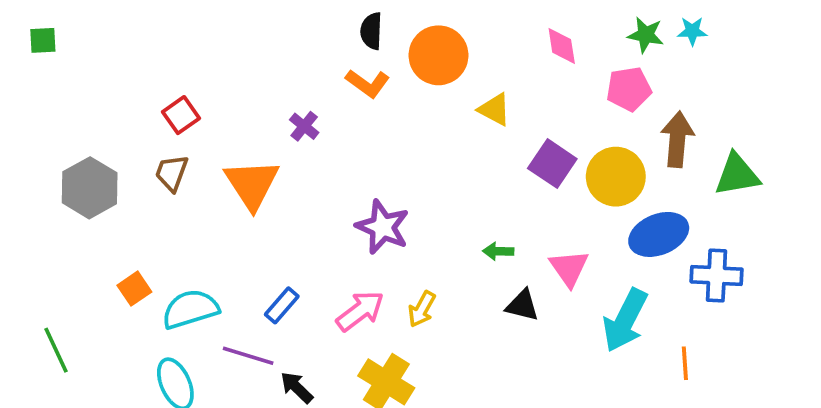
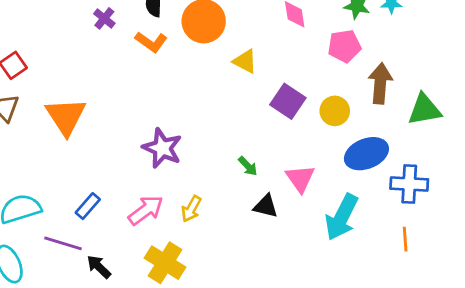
purple cross: (304, 126) -> (104, 18), moved
yellow circle: (616, 177) -> (335, 111), size x0.7
green arrow: (498, 251) -> (248, 166), turned -135
orange line: (685, 363) -> (405, 239), moved

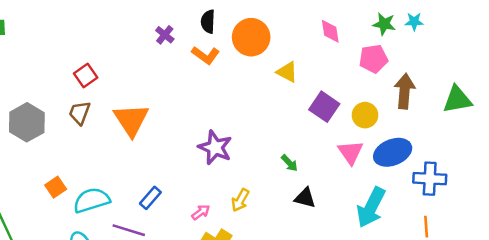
green triangle: (424, 110) -> (457, 100), moved
pink triangle: (300, 178) -> (351, 152), moved
pink arrow: (146, 210) -> (201, 212), moved, size x0.6

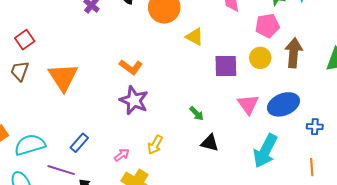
orange L-shape: (206, 55) -> (131, 67), moved
purple square: (324, 107) -> (226, 66), turned -35
yellow circle: (365, 115) -> (260, 58), moved
blue cross: (430, 179) -> (315, 127), size x0.6

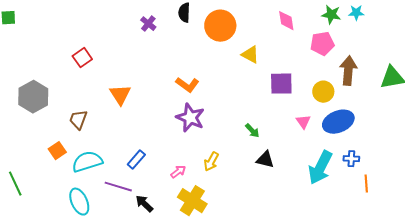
yellow circle: (260, 58) -> (323, 92), moved
brown trapezoid: (20, 71) -> (78, 120), moved
orange triangle: (63, 77) -> (120, 95), size x0.7
pink triangle: (248, 104) -> (303, 122), size x0.7
blue cross: (315, 127) -> (351, 159), moved

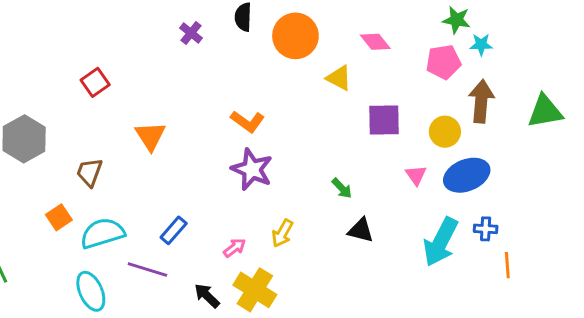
cyan star: (356, 13) -> (481, 45), moved
pink diamond: (286, 21) -> (375, 42), moved, turned -30
black arrow: (144, 204) -> (207, 296), moved

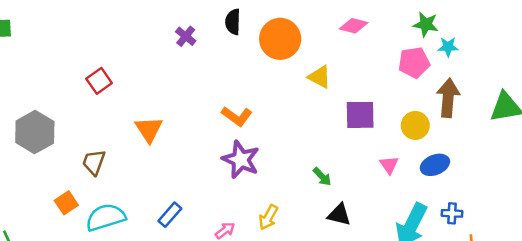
pink diamond: (375, 42) -> (354, 26), moved, turned -36
blue ellipse: (467, 175) -> (435, 165), size x0.7

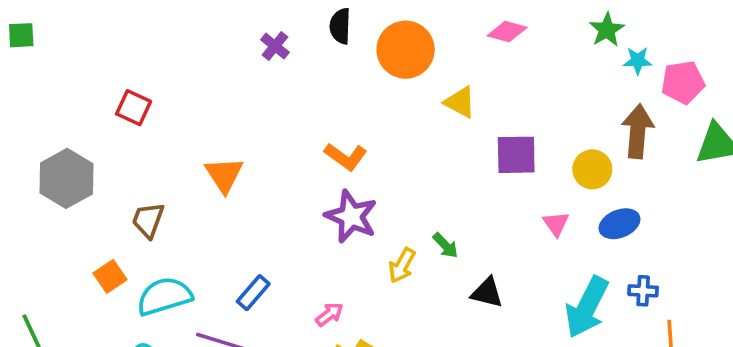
green star: (426, 24) -> (607, 30), turned 30
pink pentagon: (414, 62) -> (683, 82), moved
red square: (99, 81) -> (134, 108), moved, turned -30
green arrow: (322, 177) -> (445, 245), moved
yellow arrow: (268, 217) -> (402, 265), moved

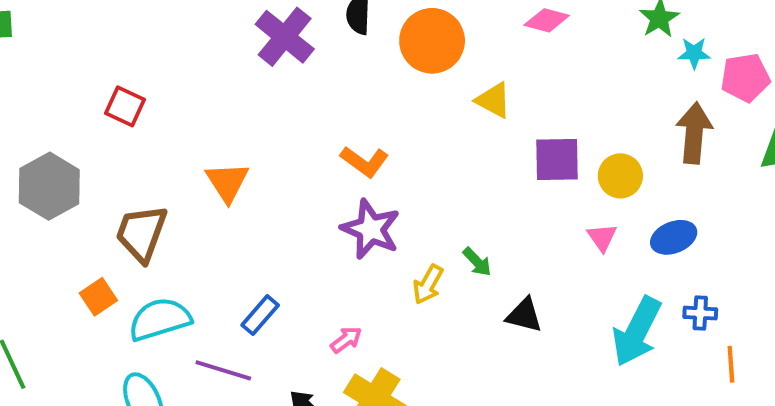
purple cross: (275, 46) -> (285, 37), size x1.8
yellow circle: (592, 169) -> (620, 176), moved
brown trapezoid: (148, 220) -> (141, 233), size x1.4

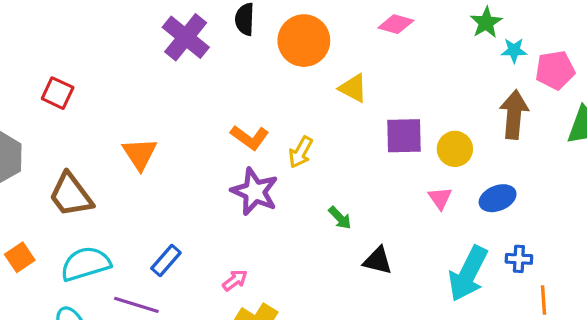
brown trapezoid: (141, 233) -> (71, 195), turned -57
yellow arrow: (428, 284) -> (301, 152), moved
orange square: (98, 297) -> (20, 257), moved

